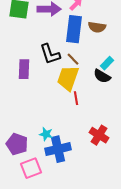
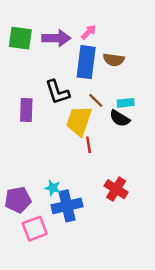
brown line: (73, 59) -> (96, 100), moved
cyan rectangle: (107, 63) -> (126, 103), turned 40
purple pentagon: (17, 144) -> (18, 200), turned -30

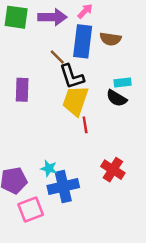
black L-shape: (57, 92) -> (72, 76), moved
brown line: (96, 100) -> (57, 57), moved

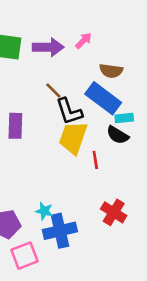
blue rectangle: (83, 41) -> (103, 98), moved, turned -60
red line: (85, 125) -> (95, 160), moved

